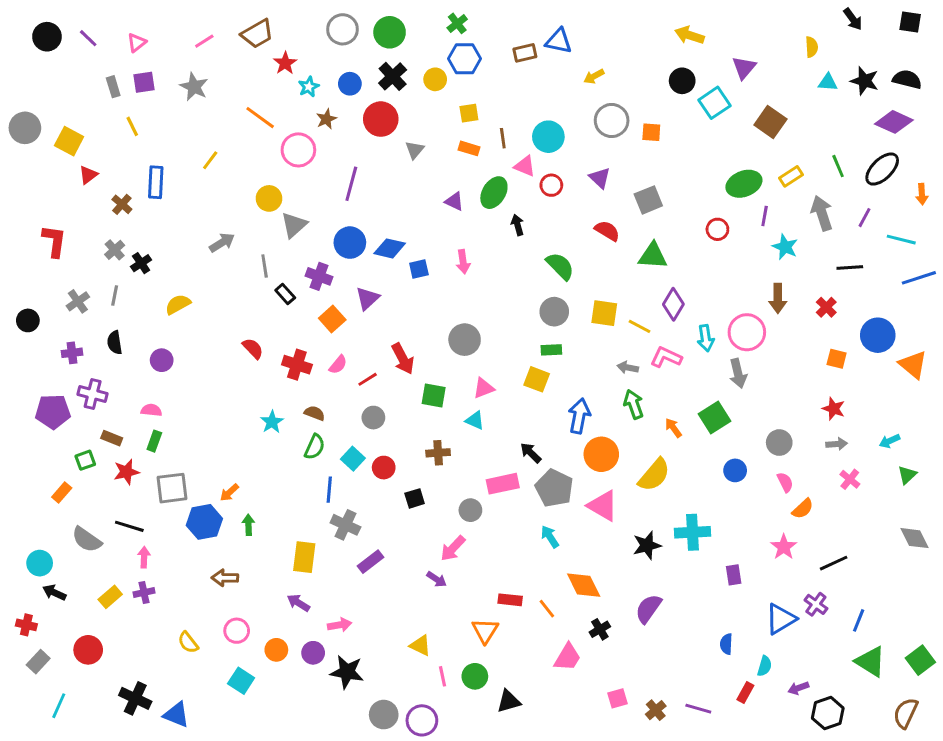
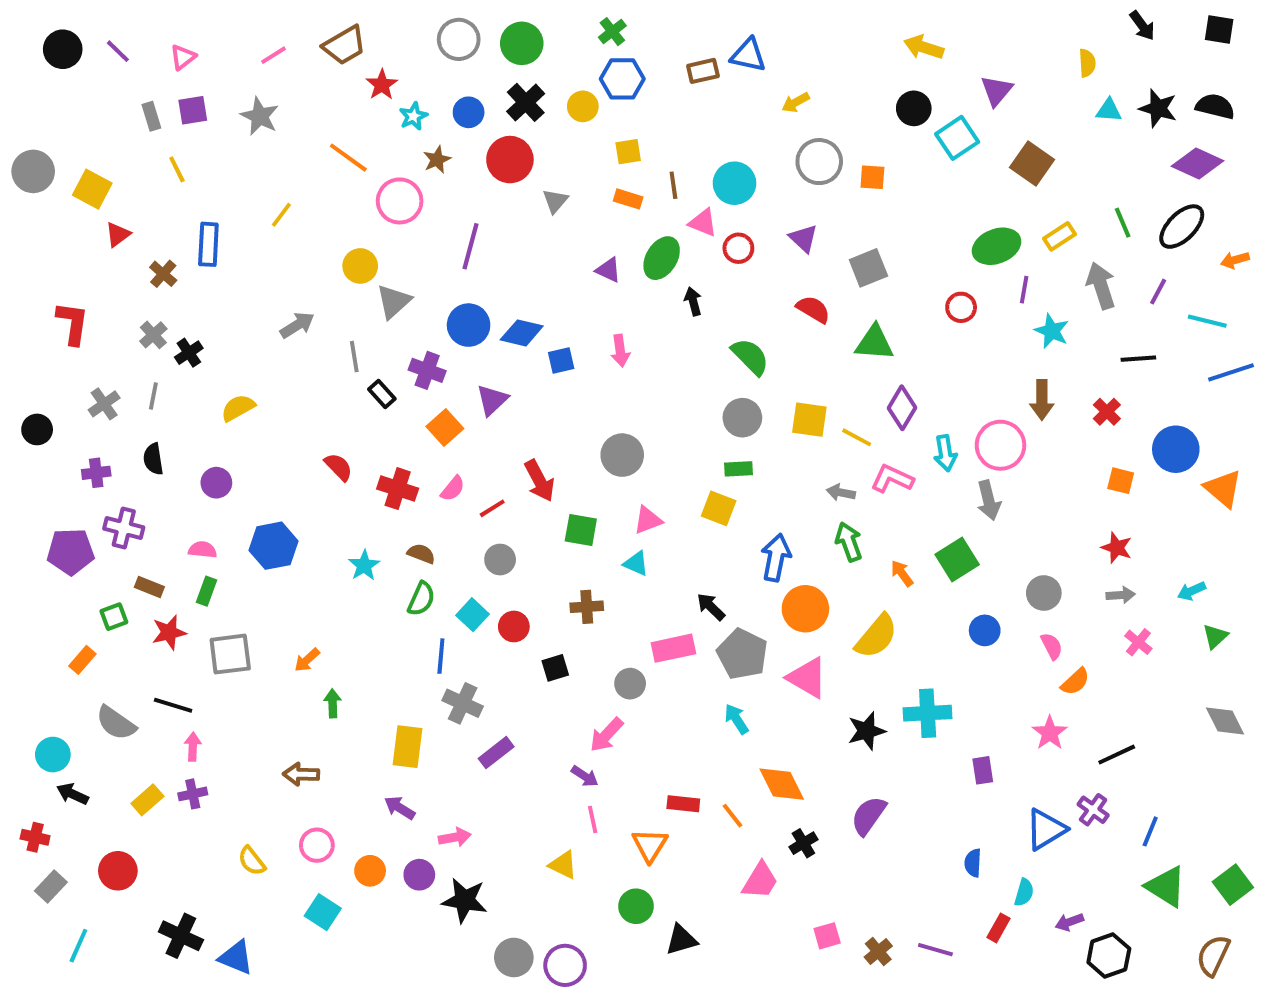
orange arrow: (922, 194) -> (1235, 260), turned 78
blue hexagon: (204, 522) -> (273, 546), moved
pink line: (443, 676) -> (593, 820), moved

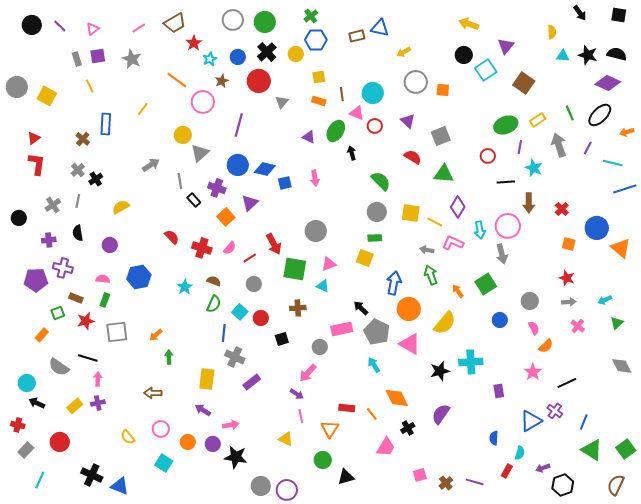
red triangle: (118, 234) -> (34, 138), moved
black line: (1138, 359) -> (506, 182), moved
green square: (581, 530) -> (295, 269), size x1.4

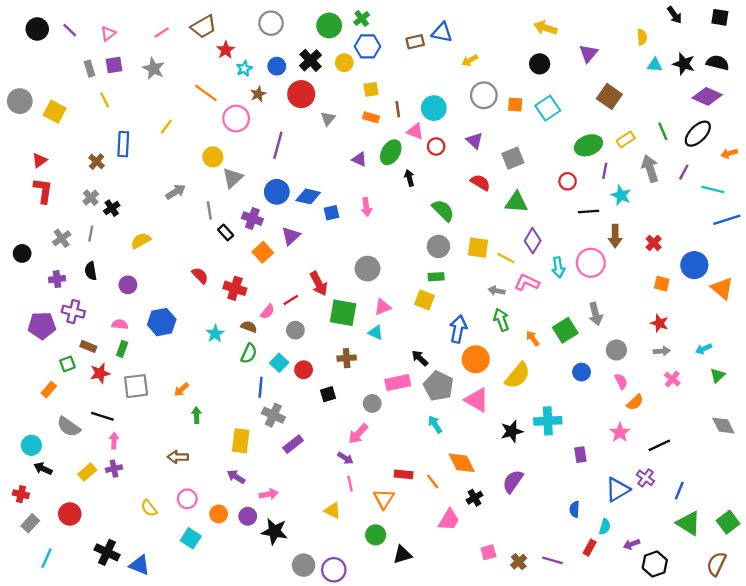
green circle: (265, 22) -> (329, 25), moved
cyan square: (486, 70) -> (548, 108), moved
pink semicircle: (230, 248) -> (267, 312), moved
gray arrow: (502, 254) -> (595, 314), moved

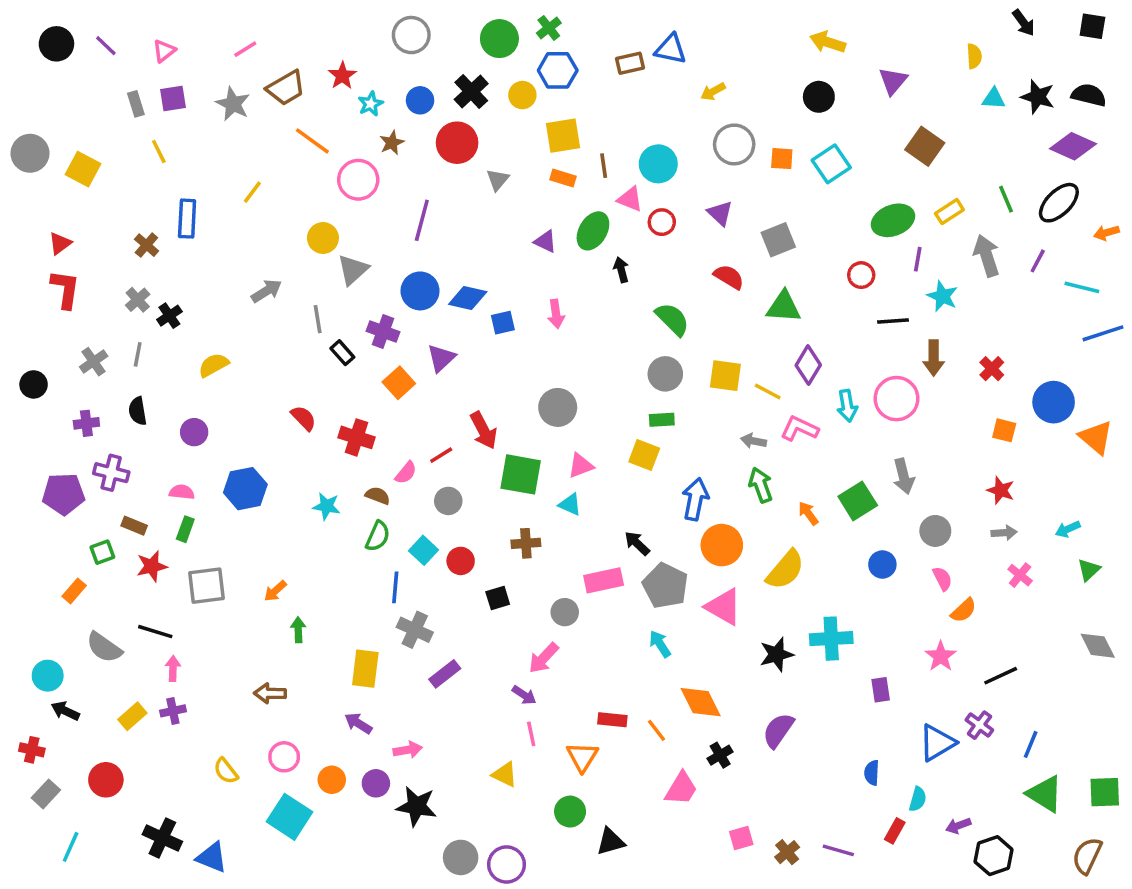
brown trapezoid: (204, 27) -> (286, 88), moved
yellow square: (371, 89) -> (563, 136), size x1.5
cyan star: (215, 334) -> (326, 506), turned -30
green square: (728, 522) -> (1105, 792), turned 35
cyan square: (191, 538) -> (289, 817), size x1.4

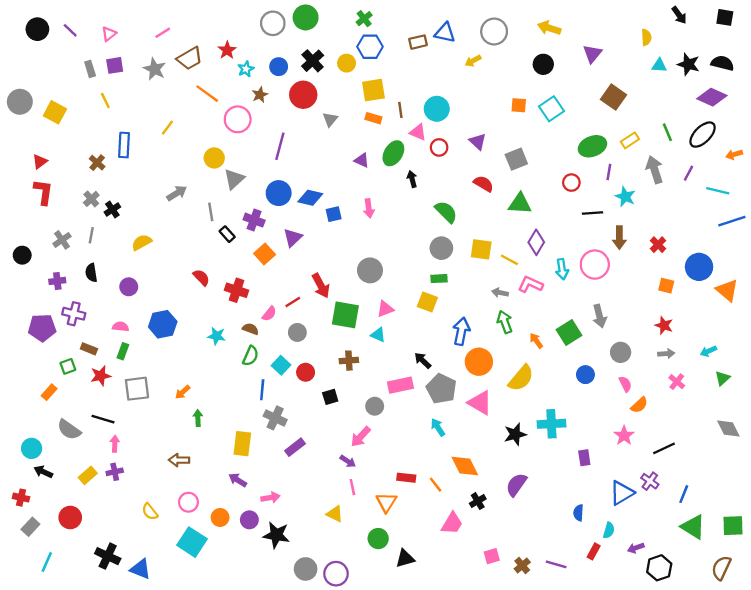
green circle: (499, 39) -> (306, 17), moved
gray circle: (734, 144) -> (494, 32), moved

